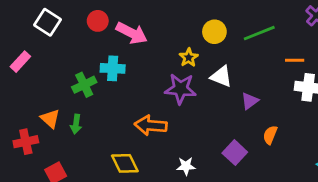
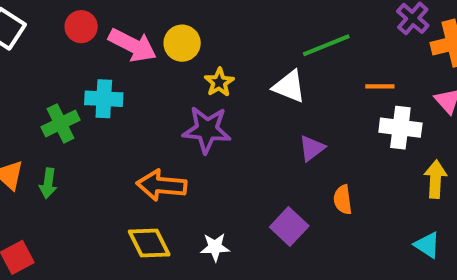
yellow circle: (214, 32) -> (182, 43), moved
white triangle: (221, 77) -> (289, 86), moved
orange semicircle: (270, 135) -> (343, 200), turned -30
yellow diamond: (125, 163) -> (149, 243), moved

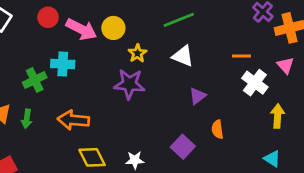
green line: (326, 45) -> (179, 20), moved
white cross: (400, 128) -> (255, 83), turned 30
orange arrow: (161, 185) -> (73, 120), moved

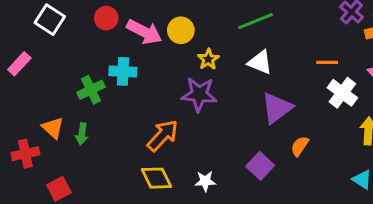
purple triangle: (197, 96) -> (277, 108), size x1.6
orange arrow: (73, 120) -> (163, 135), moved, turned 128
orange semicircle: (217, 129) -> (300, 146), turned 42

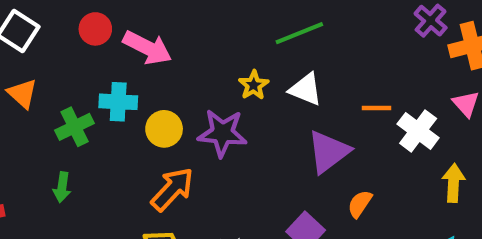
yellow circle: (181, 30) -> (164, 129), moved
yellow star: (208, 59) -> (254, 85), moved
orange line: (327, 62) -> (376, 108), moved
orange triangle: (53, 128) -> (22, 93), moved

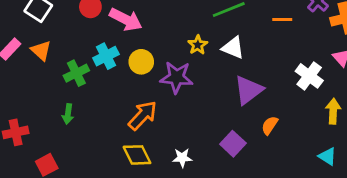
cyan cross: (118, 102) -> (106, 56), turned -30
orange line: (376, 108) -> (282, 19), moved
yellow circle: (164, 129) -> (141, 62), moved

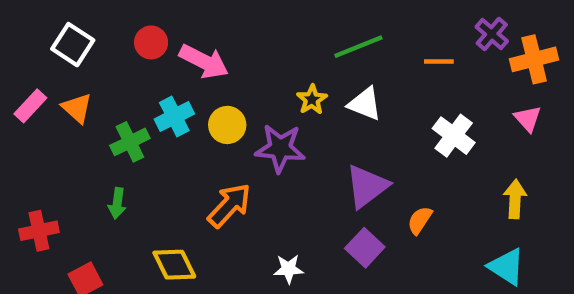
white cross: (309, 76) -> (454, 136), moved
purple triangle: (248, 90) -> (367, 186), moved
yellow diamond: (137, 155) -> (174, 265), moved
cyan triangle: (328, 156) -> (507, 267), size x1.4

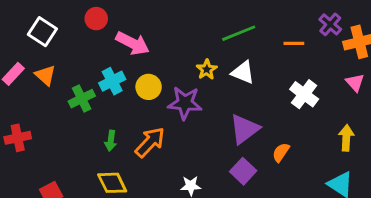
red circle: (151, 42) -> (96, 19), moved
green arrow: (117, 203) -> (111, 141), moved
red cross: (39, 231) -> (18, 138), moved

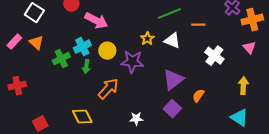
orange line: (294, 43) -> (198, 25), moved
green arrow: (111, 141) -> (86, 67), moved

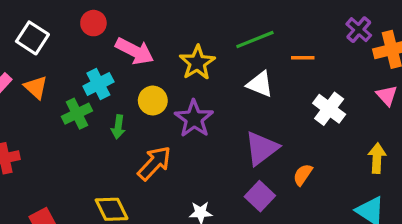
yellow star: (147, 39) -> (197, 63), moved, size x1.5
cyan cross: (82, 47) -> (98, 84), moved
purple star: (132, 62) -> (194, 119), turned 30

